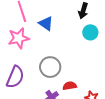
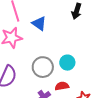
cyan circle: (90, 32) -> (67, 63), moved

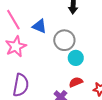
gray circle: (43, 67) -> (64, 40), moved

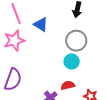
gray circle: (64, 40) -> (76, 41), moved

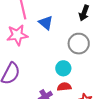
cyan circle: (72, 61) -> (63, 68), moved

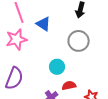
cyan circle: (63, 68) -> (57, 67), moved

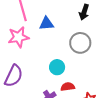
blue triangle: (43, 24) -> (46, 24), turned -42

